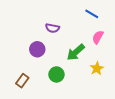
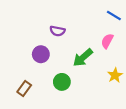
blue line: (92, 14) -> (114, 15), moved
yellow star: (97, 68) -> (115, 75), moved

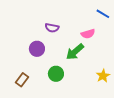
pink semicircle: (107, 41) -> (88, 34), moved, turned -136
yellow star: (115, 75) -> (103, 76), moved

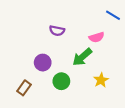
purple circle: (37, 49) -> (43, 63), moved
yellow star: (103, 76) -> (101, 80), moved

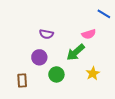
purple semicircle: (57, 31) -> (46, 34), moved
brown rectangle: (24, 88) -> (22, 81), turned -40

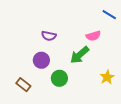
yellow star: (93, 73) -> (107, 77), moved
brown rectangle: (22, 81) -> (23, 85), turned -48

